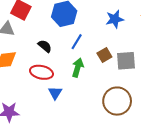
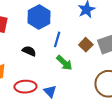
green arrow: (78, 68) -> (64, 63), turned 132
red ellipse: (41, 72) -> (25, 87), moved

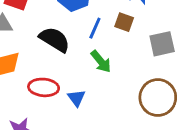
brown square: (86, 45) -> (124, 22), moved, turned -32
black semicircle: (29, 51) -> (55, 39), size x1.6

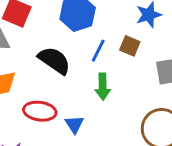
green arrow: (101, 61) -> (103, 87), turned 35

